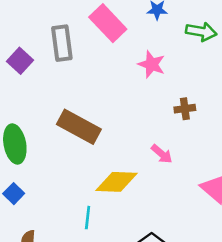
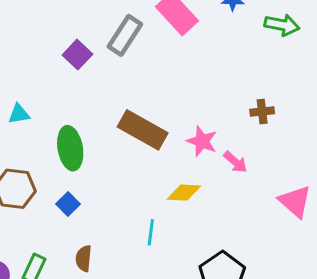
gray rectangle: (62, 43) -> (125, 35), turned 40
pink star: (152, 64) -> (202, 141), moved
yellow diamond: (116, 182) -> (184, 193), size x0.7

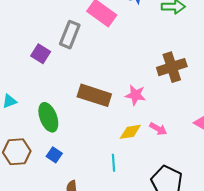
brown cross: (262, 111) -> (172, 67), size x1.8
pink arrow: (235, 162) -> (158, 129), moved

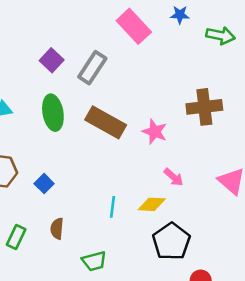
gray rectangle: (70, 35) -> (92, 68), moved
green ellipse: (48, 117) -> (53, 113), moved
yellow diamond: (130, 132) -> (152, 204), moved

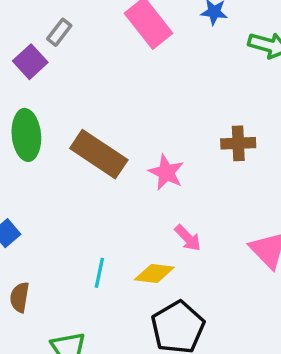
gray rectangle: (92, 68) -> (59, 32), moved, size x0.6
brown cross: (204, 107) -> (238, 143), size x0.7

